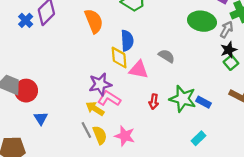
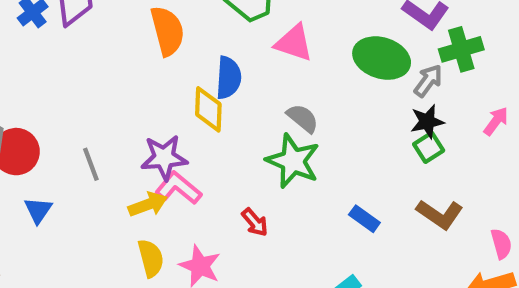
pink triangle: (139, 70) -> (294, 43), moved
green star: (183, 99) -> (293, 161), moved
red arrow: (154, 102) -> (255, 222), moved, turned -56
yellow arrow: (95, 109) -> (148, 204), turned 120
gray line: (86, 130) -> (91, 164), moved

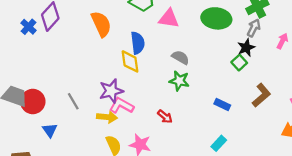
gray arrow: (428, 81) -> (254, 28), moved
green square: (429, 147) -> (239, 63), moved
green star: (293, 161) -> (179, 81), size x0.7
yellow arrow: (148, 204) -> (107, 117), turned 36
brown L-shape: (440, 214) -> (261, 95), turned -65

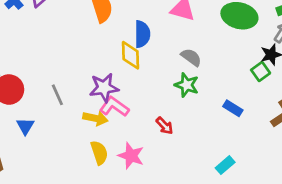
blue rectangle: (222, 105) -> (233, 108), moved

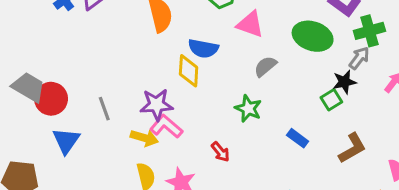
blue semicircle: (142, 34) -> (203, 48), turned 96
gray semicircle: (191, 57) -> (265, 66), moved, turned -80
blue triangle: (25, 126) -> (66, 141), size x1.4

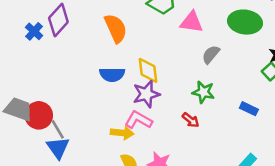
blue semicircle: (203, 48) -> (112, 74), moved
purple star: (156, 105) -> (146, 94), moved
gray line: (104, 109) -> (58, 129), moved
red arrow: (220, 152) -> (191, 120), moved

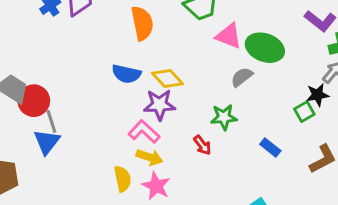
green ellipse: (245, 22) -> (265, 48), moved
yellow diamond: (148, 70) -> (168, 79), turned -48
green star: (203, 92) -> (224, 117), turned -30
yellow arrow: (122, 133) -> (149, 157), moved

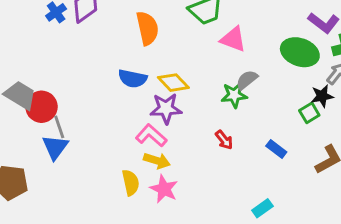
green ellipse: (265, 48) -> (300, 52), moved
green star: (224, 117) -> (234, 95), moved
red arrow: (202, 145) -> (224, 140), moved

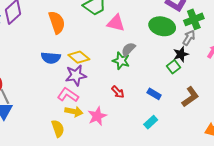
green star: (234, 95) -> (121, 61), turned 30
pink star: (164, 189) -> (97, 116), moved, turned 30
cyan rectangle: (262, 208) -> (151, 122), moved

